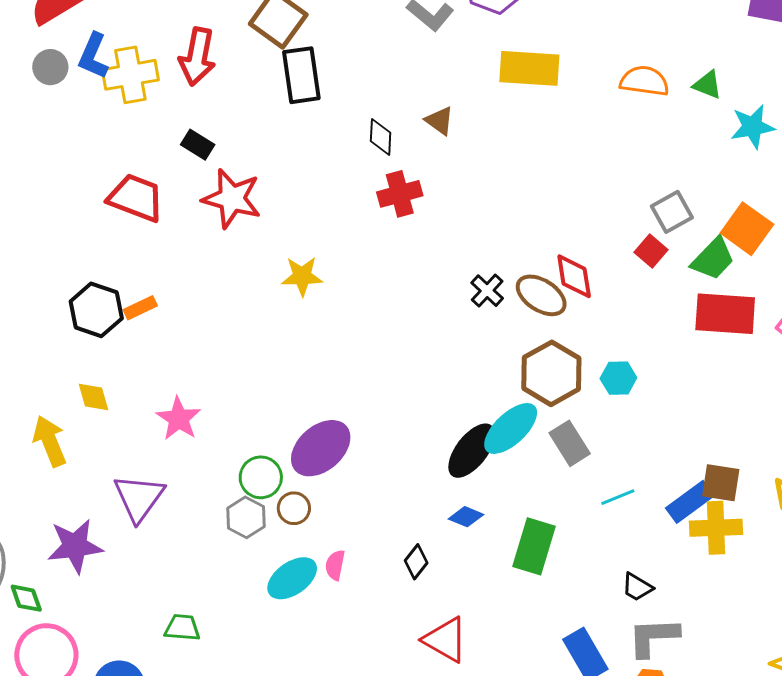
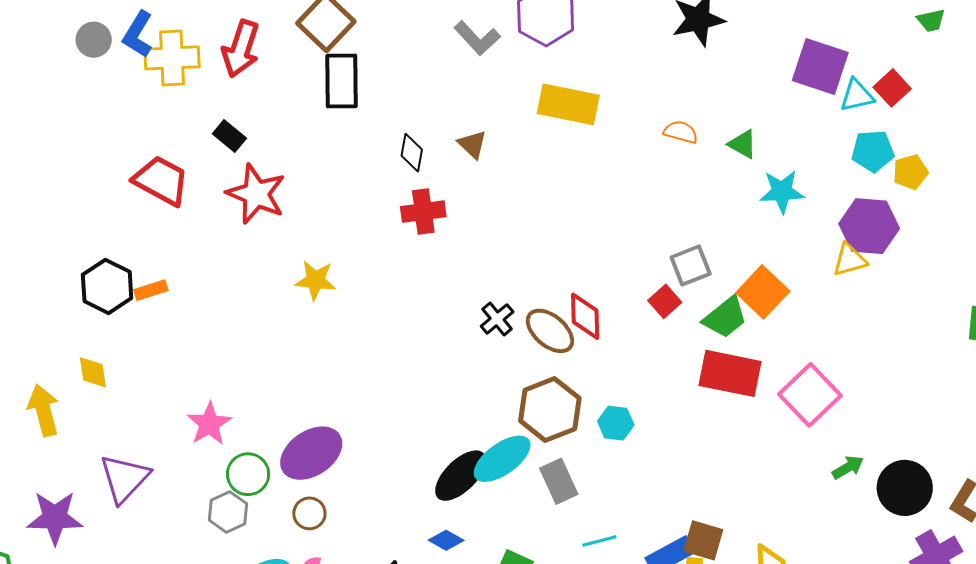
orange semicircle: (644, 81) -> (681, 132), size x0.7
pink star: (179, 419) -> (209, 424), moved
brown circle: (294, 508) -> (309, 513), moved

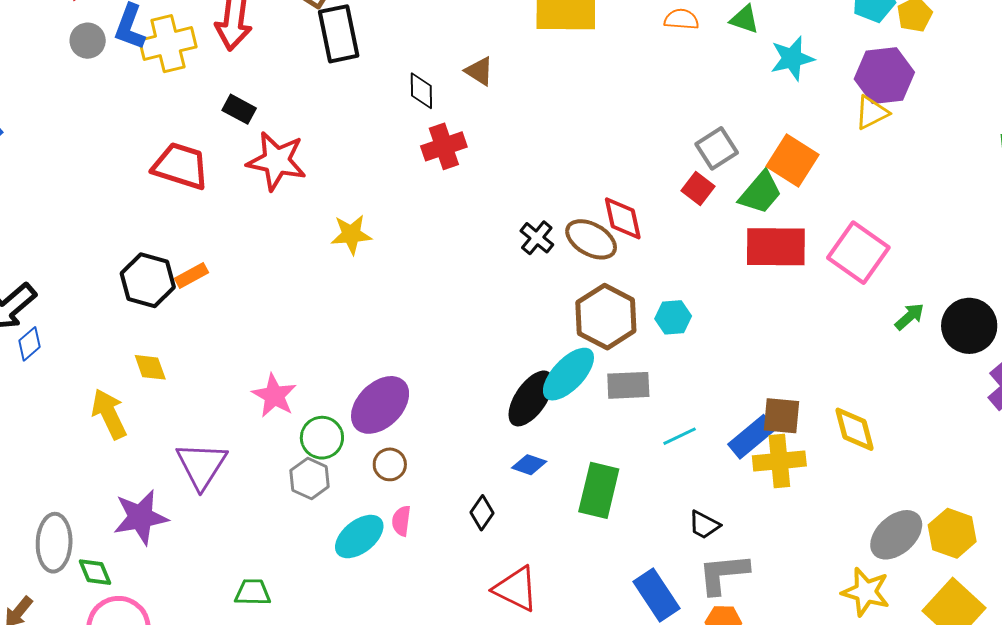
gray rectangle: (559, 481) -> (628, 385), turned -57

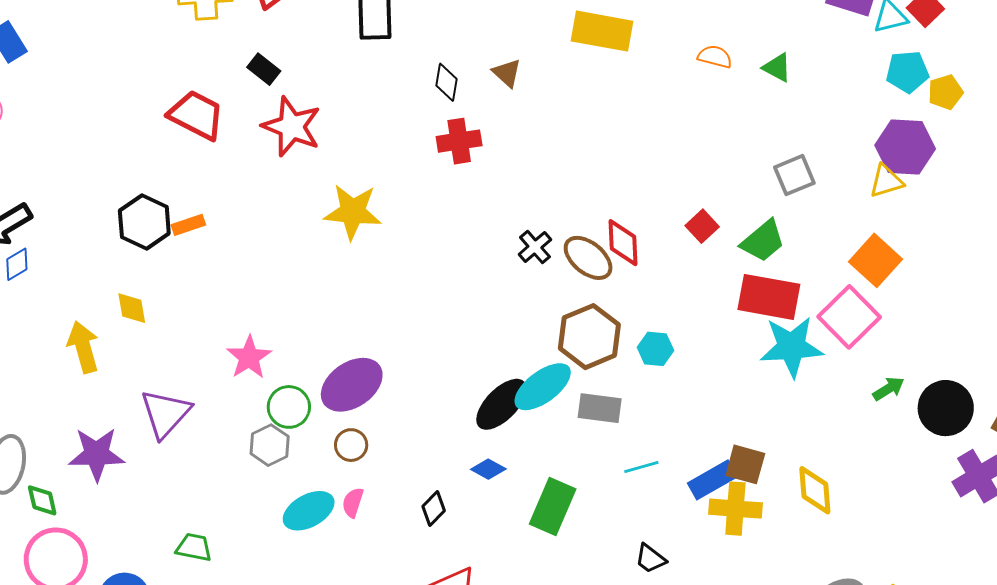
cyan star: (792, 58) -> (792, 347), moved, size x1.4
gray square: (717, 148) -> (794, 175), moved
orange square: (793, 161) -> (876, 260), moved
yellow star: (351, 234) -> (353, 212), size x1.4

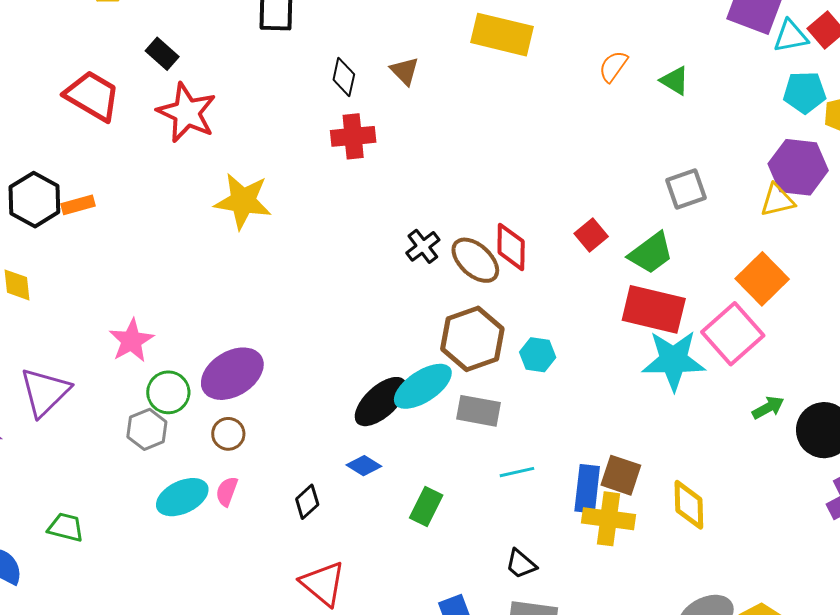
orange semicircle: (715, 57) -> (613, 66), turned -72
blue rectangle: (712, 480) -> (587, 489), turned -57
green rectangle: (553, 507) -> (426, 506), size x0.7

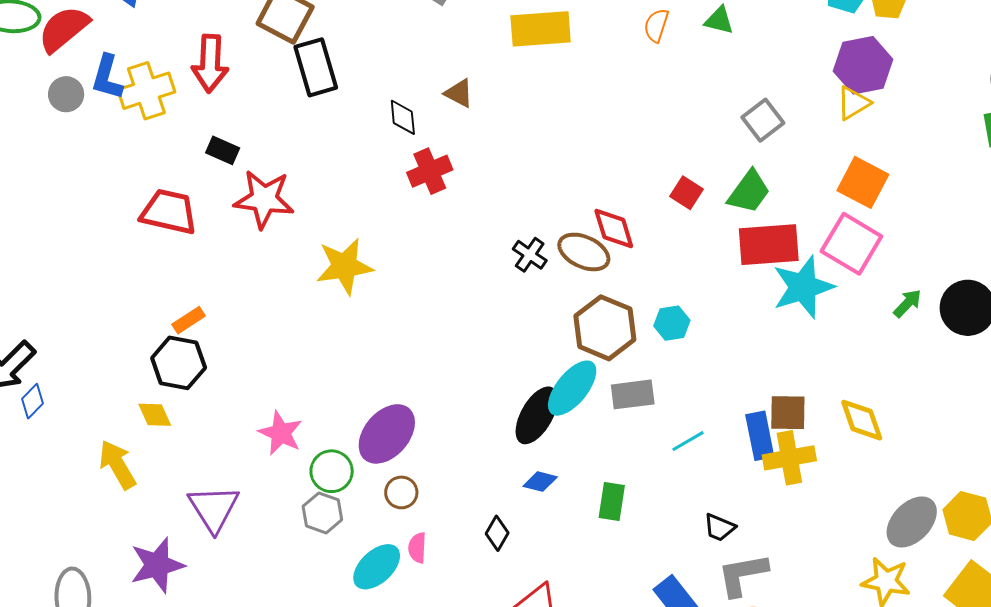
black hexagon: (34, 200) -> (179, 363), moved

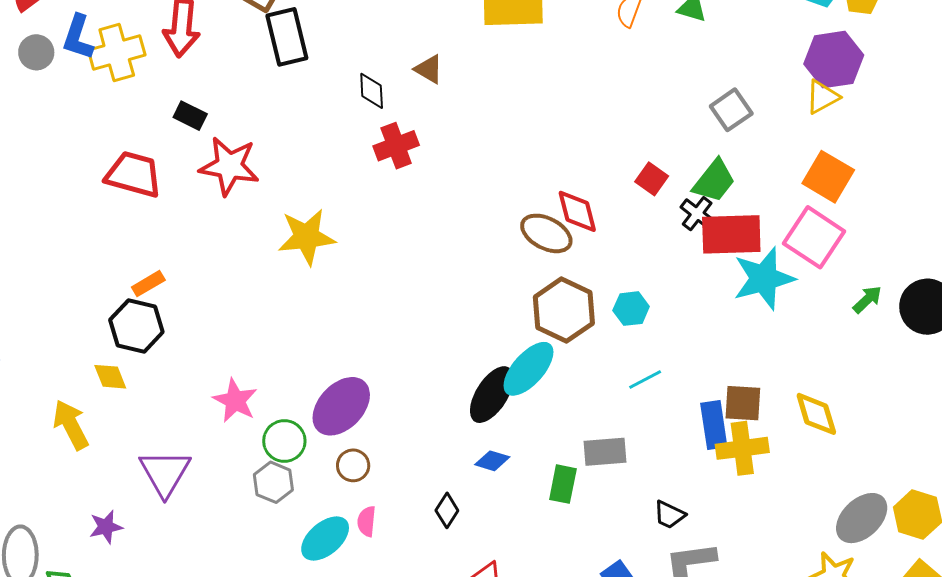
black cross: (530, 255) -> (697, 214), moved
gray rectangle: (633, 394) -> (605, 452), moved
cyan line: (688, 441) -> (645, 380), moved
purple star: (157, 565) -> (106, 527), size x0.6

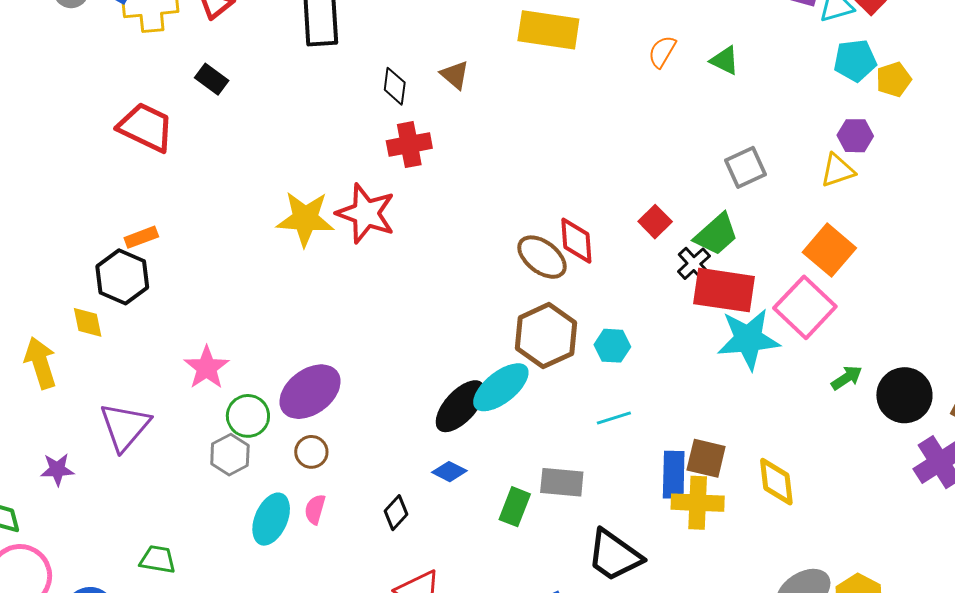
purple hexagon: (834, 60) -> (855, 136), size x0.6
red star: (229, 166) -> (366, 213), moved
black trapezoid: (669, 515) -> (614, 555), size x1.8
cyan ellipse: (325, 538) -> (271, 519), turned -36

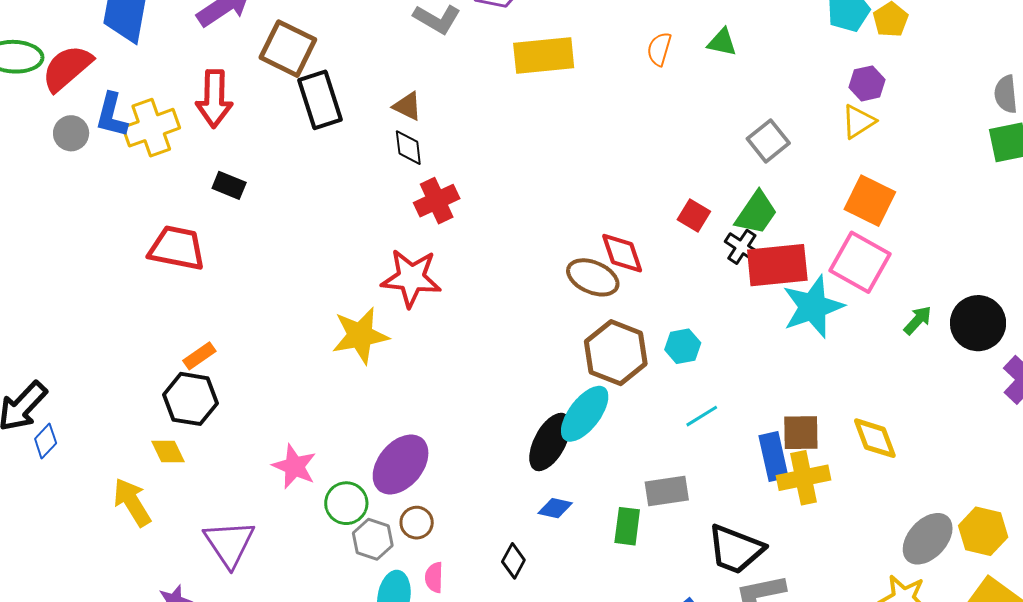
brown triangle: (455, 75) -> (407, 106), moved
yellow star: (305, 219) -> (360, 335), moved
gray hexagon: (230, 455) -> (373, 539), moved

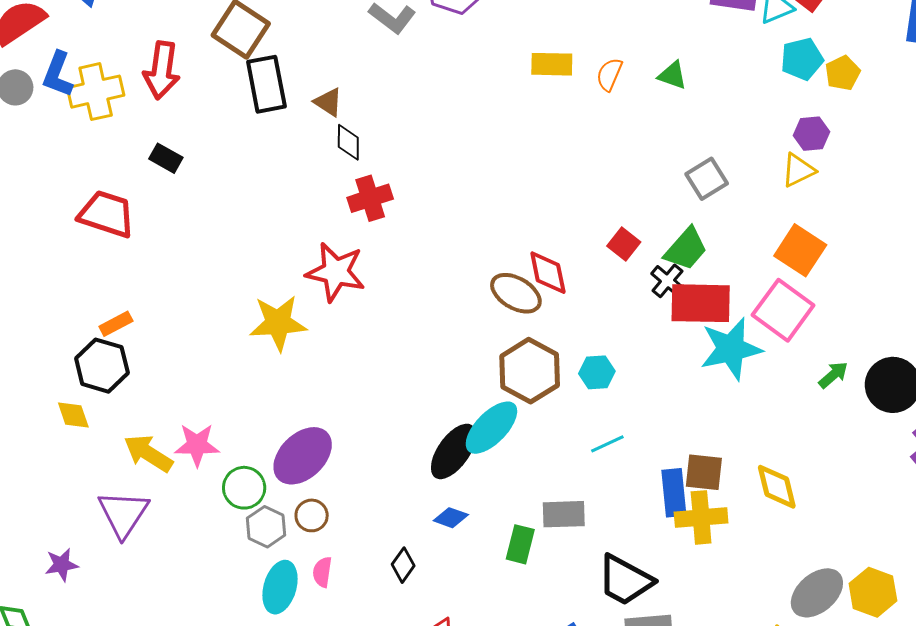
yellow rectangle: (544, 56) -> (552, 64), moved, size x0.7
brown triangle: (407, 106) -> (328, 102), moved
pink star: (294, 466) -> (197, 445), turned -30
yellow arrow: (132, 502) -> (148, 453), moved, turned -33

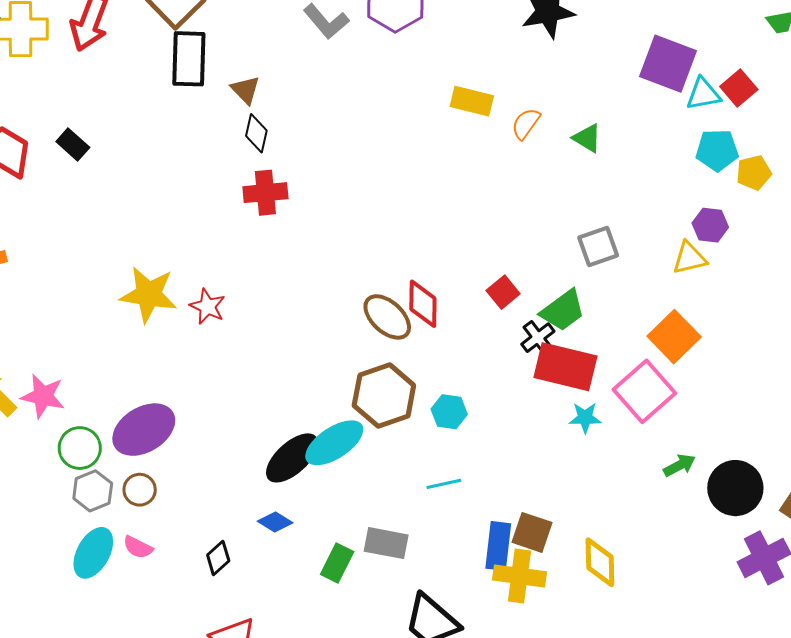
black rectangle: (166, 158) -> (73, 145), moved
red star: (336, 272) -> (207, 307), moved, size x0.6
cyan star: (731, 349) -> (585, 418), size x0.5
pink semicircle: (322, 572) -> (138, 547), turned -84

